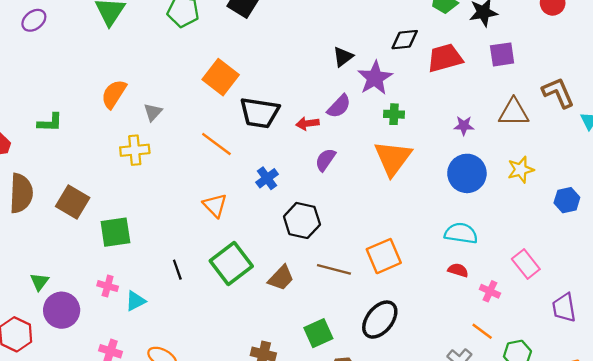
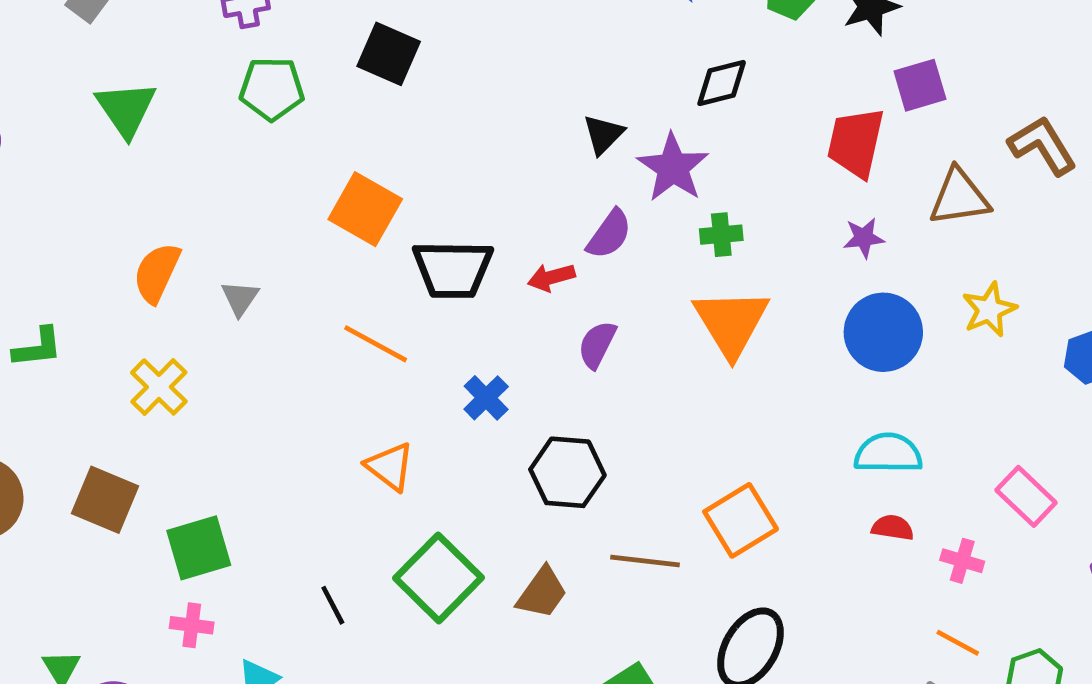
red trapezoid: (445, 58) -> (856, 143), moved, turned -54
yellow cross: (135, 150) -> (159, 387), moved, turned -32
pink cross: (108, 286) -> (192, 625), moved

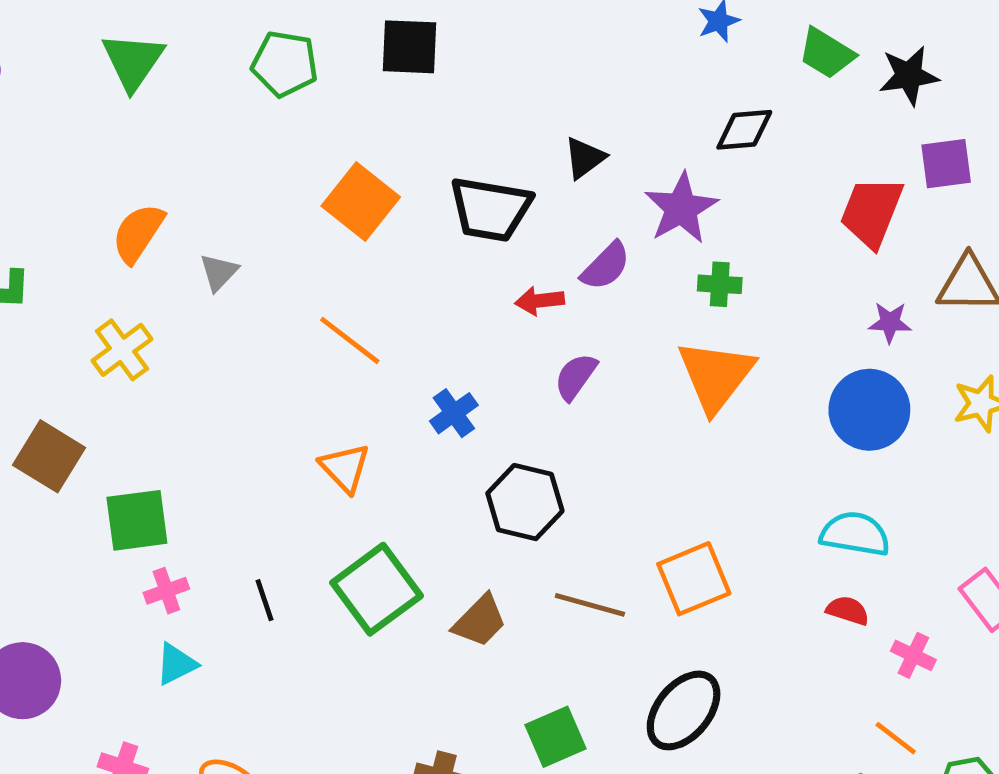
black square: (389, 54) -> (409, 47), turned -30
black triangle: (603, 134) -> (585, 158), moved
purple star: (864, 238) -> (890, 322), moved
black trapezoid: (453, 269) -> (490, 209), moved
pink cross: (192, 625) -> (166, 591), moved, turned -36

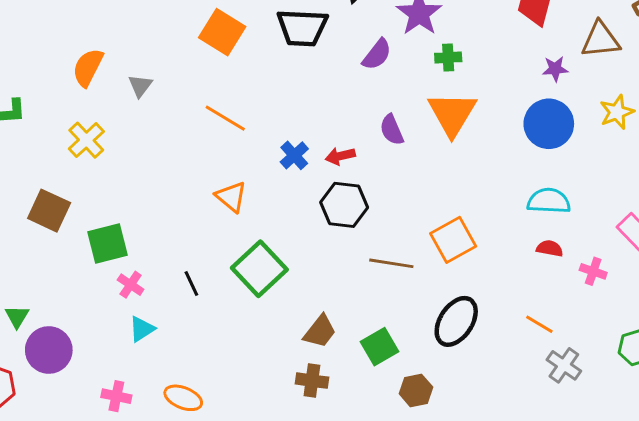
red arrow: (540, 301) -> (340, 156), moved
purple semicircle: (576, 377) -> (392, 130), moved, turned -52
pink cross: (166, 591) -> (131, 285), turned -30
brown trapezoid: (480, 621) -> (320, 331), moved
orange line: (896, 738) -> (539, 324), moved

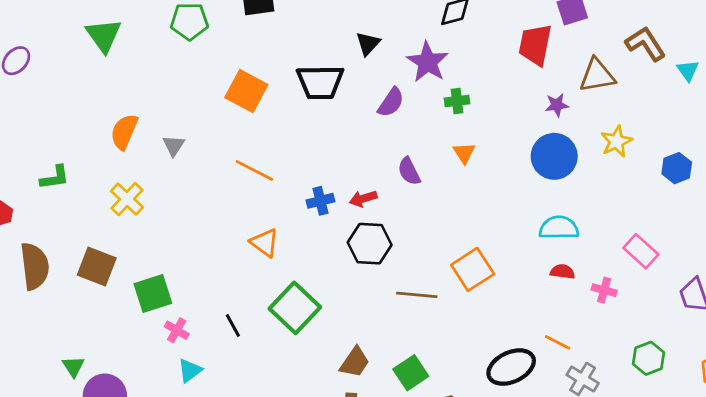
orange triangle: (452, 114) -> (464, 153), size x0.5
blue cross: (294, 155) -> (320, 201), turned 32
black ellipse: (456, 321) -> (511, 367), moved, turned 36

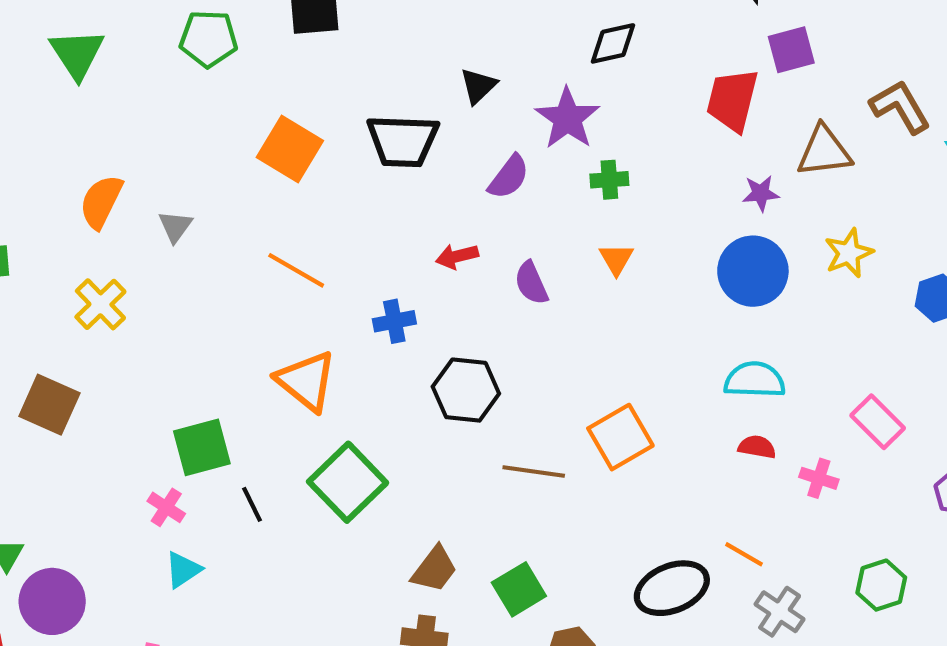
red arrow: (363, 199) -> (457, 256), moved
orange triangle: (265, 243) -> (306, 381), size x1.4
green square: (153, 294) -> (202, 447), moved

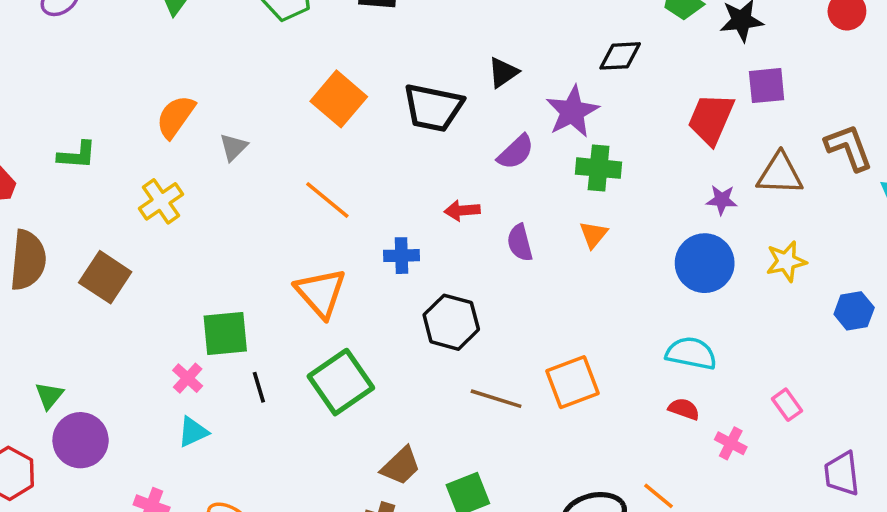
green cross: (609, 180) -> (599, 168), size x1.4
pink rectangle: (878, 422) -> (787, 405), size x0.7

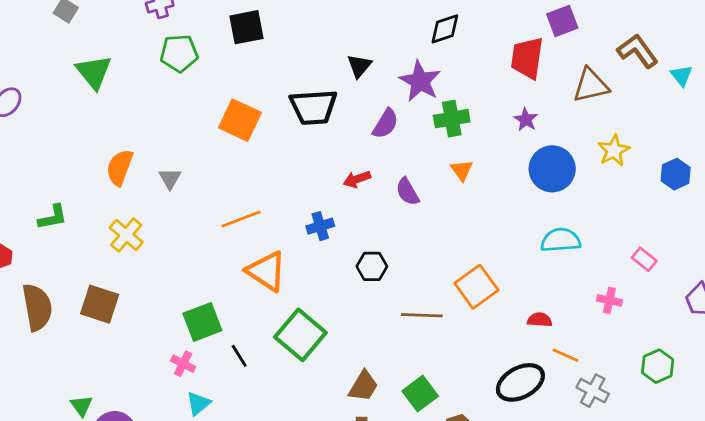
orange line: (327, 200) -> (241, 219), moved, turned -45
purple star: (722, 200) -> (526, 119), moved, turned -30
black hexagon: (451, 322) -> (372, 266), size x0.7
red semicircle: (684, 409) -> (540, 320), moved

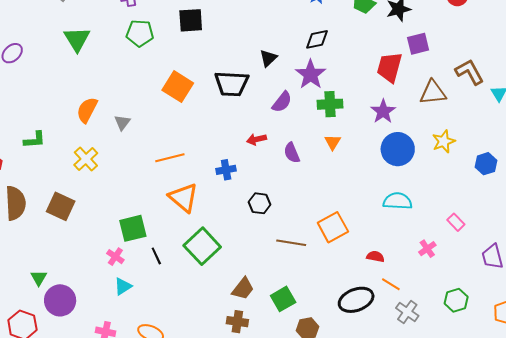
black diamond: (445, 29) -> (317, 39), moved
purple star: (526, 119) -> (383, 111), size x1.4
pink cross: (609, 300) -> (427, 249), turned 36

